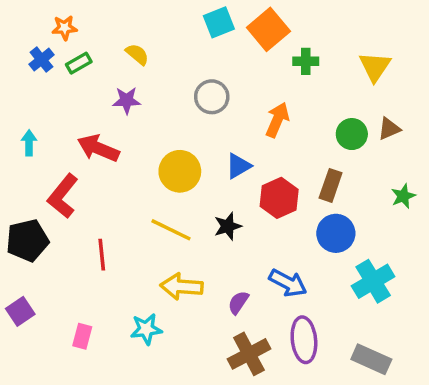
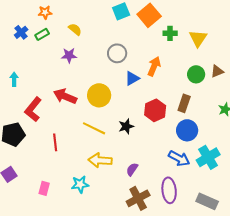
orange star: (65, 28) -> (45, 12), moved
yellow triangle: (375, 67) -> (198, 38), moved
red arrow: (98, 148) -> (65, 96), moved
blue triangle: (238, 166) -> (132, 78), moved
blue arrow: (288, 283) -> (179, 158), moved

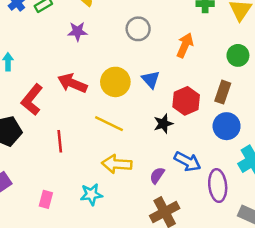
blue triangle: (132, 78) -> (151, 79), moved, turned -42
black star: (126, 126) -> (163, 124), moved
blue arrow: (179, 158) -> (187, 162), moved
purple ellipse: (169, 190) -> (218, 186), moved

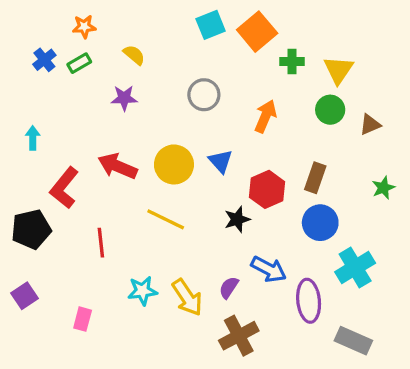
green circle: (238, 55) -> (330, 110), moved
yellow arrow: (117, 164) -> (187, 297), moved, turned -128
cyan star: (91, 194) -> (142, 291), moved

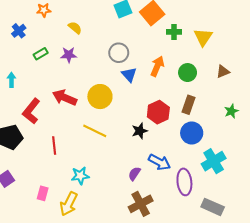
green rectangle: (79, 63) -> (41, 54), moved
green circle: (330, 110) -> (188, 73), moved
blue triangle: (221, 161) -> (129, 75), moved
yellow arrow: (187, 297) -> (69, 204), moved, turned 60

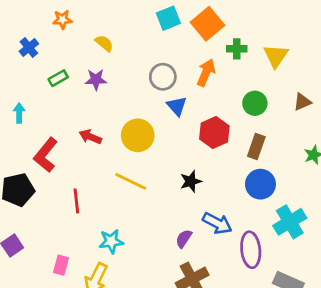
orange arrow: (157, 66) -> (206, 73), moved
red arrow: (65, 98) -> (90, 137), size x0.7
red hexagon: (158, 112) -> (214, 133), moved

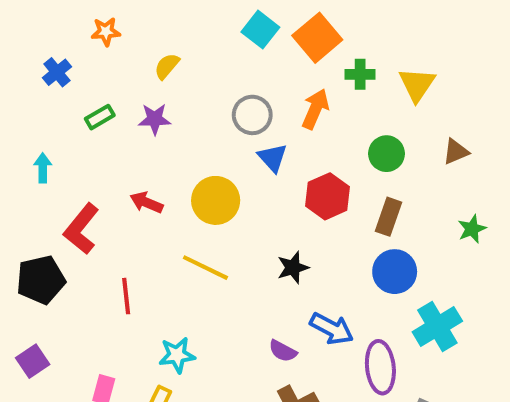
cyan square: (168, 18) -> (260, 30), turned -30
yellow semicircle: (104, 43) -> (167, 66), turned -90
purple semicircle: (184, 239) -> (283, 351), turned -96

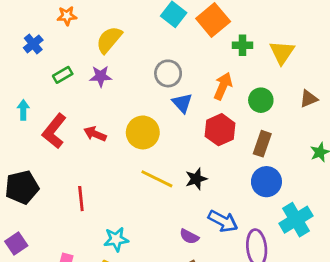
yellow semicircle: (167, 66) -> (109, 40), size x1.5
orange arrow: (315, 109) -> (223, 86), moved
red L-shape: (81, 229) -> (54, 131), moved
yellow line: (205, 268) -> (157, 179), moved

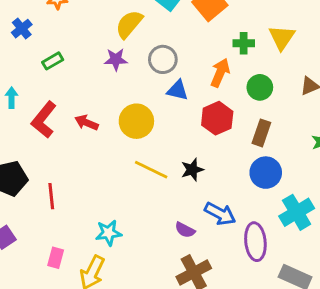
yellow semicircle: (109, 40) -> (129, 24), moved
green cross: (243, 45) -> (244, 43), moved
purple star: (101, 76) -> (116, 59), moved
blue triangle: (182, 103) -> (178, 90), turned -35
red line: (81, 199) -> (51, 196), moved

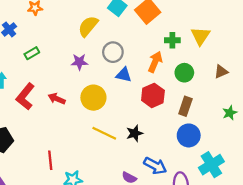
purple star: (116, 59) -> (79, 62), moved
red line: (51, 196) -> (50, 160), moved

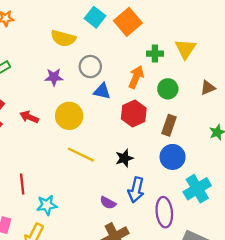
yellow semicircle: (88, 26) -> (63, 38), turned -115
black star: (135, 133) -> (124, 158), moved
blue arrow: (155, 166) -> (136, 190), turned 75

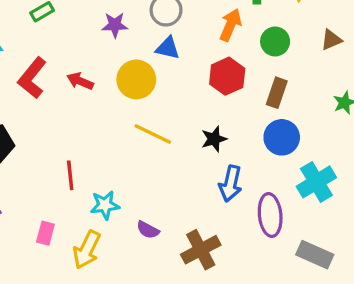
blue triangle: (102, 91) -> (168, 48), moved
purple semicircle: (108, 203) -> (148, 230), moved

